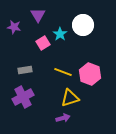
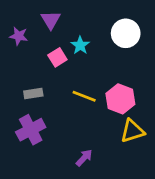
white circle: (83, 25) -> (126, 33), moved
yellow triangle: (70, 98) -> (132, 131), moved
purple arrow: (63, 118) -> (84, 158), turned -32

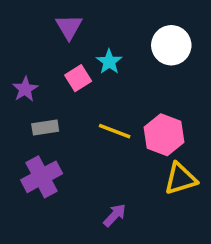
purple star: (19, 36) -> (25, 89), moved, turned 30

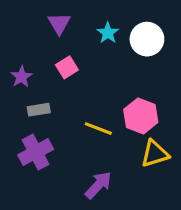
cyan star: (109, 62) -> (108, 33), moved
yellow line: (115, 131) -> (98, 129), moved
purple arrow: (115, 215) -> (98, 185), size x1.4

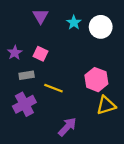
pink square: (67, 67) -> (41, 54), moved, turned -32
yellow line: (98, 129) -> (53, 88), moved

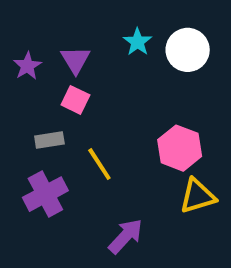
purple triangle: (41, 16) -> (75, 60), moved
purple star: (15, 53) -> (27, 66), moved
yellow line: (53, 88) -> (99, 164), turned 36

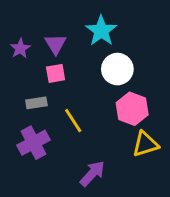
cyan star: (138, 42) -> (101, 31), size x1.5
white circle: (188, 50) -> (117, 69), moved
pink square: (75, 100) -> (56, 73), turned -36

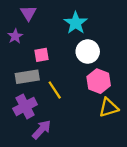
purple triangle: (56, 44) -> (28, 13), moved
gray rectangle: (36, 103) -> (27, 77), size x1.5
purple arrow: (92, 174) -> (42, 130), moved

